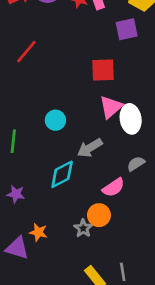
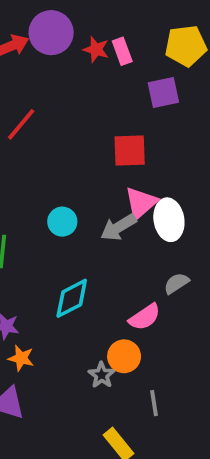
gray arrow: (90, 148) -> (118, 227), moved
orange star: (38, 232) -> (21, 358), moved
gray line: (123, 272) -> (154, 403), moved

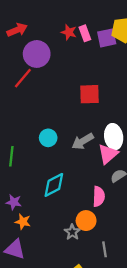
purple circle: (51, 33) -> (37, 54), moved
purple square: (163, 92) -> (107, 38), moved
pink triangle: (141, 203) -> (108, 154), moved
pink semicircle: (145, 317) -> (99, 196), turned -54

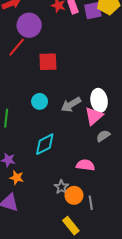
red square: (89, 94) -> (48, 62), moved
pink semicircle: (99, 196) -> (85, 165), moved, turned -84
orange circle: (86, 221) -> (74, 195), moved

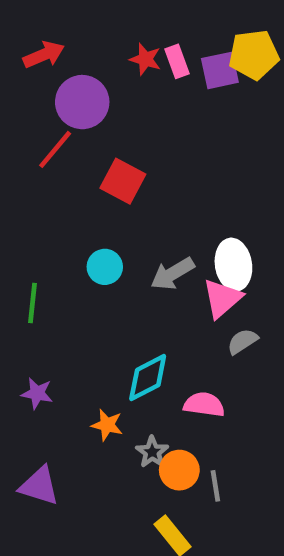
red square: (48, 62) -> (123, 181), turned 30
cyan diamond: (45, 144) -> (148, 377), moved
orange star: (17, 178) -> (107, 425), moved

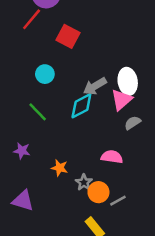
cyan circle: (105, 267) -> (45, 74), moved
green line: (33, 303) -> (38, 112), moved, turned -50
cyan diamond: (148, 377) -> (81, 106), moved
gray line: (215, 486) -> (118, 201), turned 70

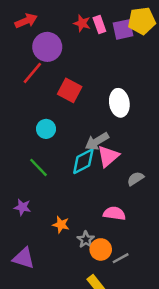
white ellipse: (128, 81) -> (119, 103), moved
pink triangle: (122, 100) -> (108, 156), moved

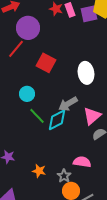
pink triangle: (108, 156) -> (92, 116), moved
green line: (39, 167) -> (37, 116), moved
gray star: (86, 240) -> (64, 176), moved

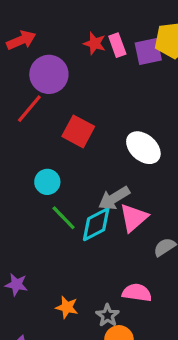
white ellipse: (86, 73) -> (143, 148), turned -40
pink triangle: (92, 116) -> (134, 218), moved

